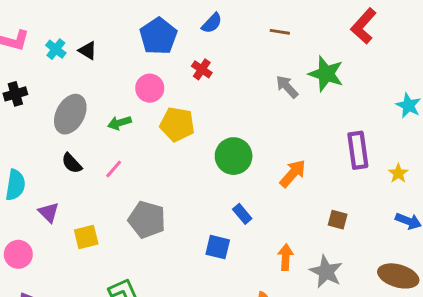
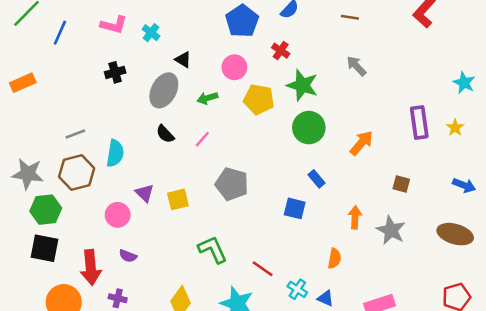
black triangle: (88, 51) -> (183, 60), moved
green star: (326, 74) -> (302, 85), moved
yellow star: (398, 173) -> (455, 128), moved
purple triangle: (49, 212) -> (145, 193), moved

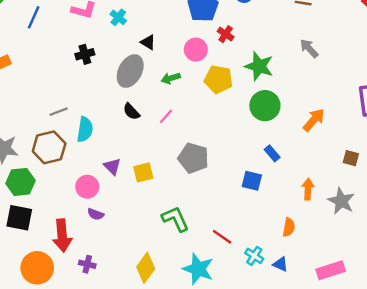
red cross: (281, 51) -> (226, 34), moved
gray line: (75, 134) -> (59, 112), moved
purple semicircle: (128, 256) -> (96, 214), moved

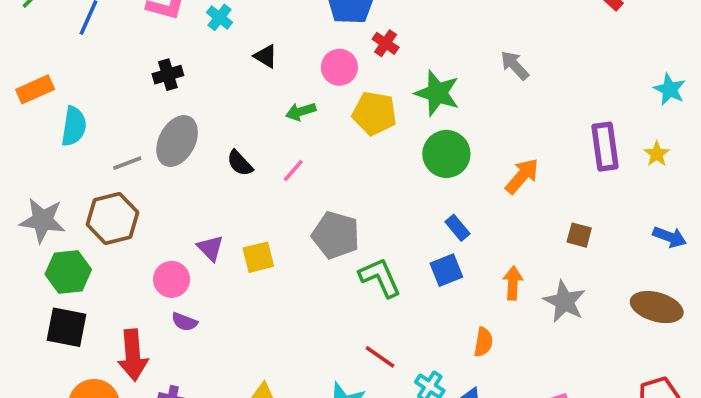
gray ellipse: (130, 71) -> (177, 141), moved
cyan semicircle: (85, 129) -> (74, 126), moved
blue square: (252, 181) -> (446, 270), moved, turned -36
green L-shape: (176, 219) -> (380, 278), moved

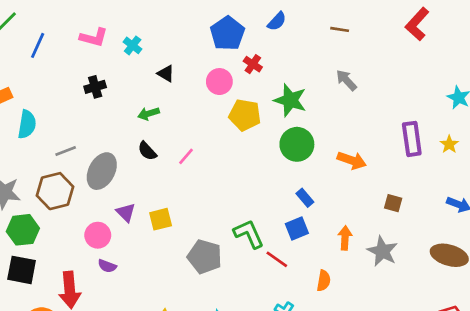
green arrow: (301, 112) -> (149, 114), moved
gray ellipse: (177, 141) -> (102, 171), moved
orange arrow: (522, 176) -> (352, 160), turned 68
gray pentagon: (336, 235) -> (205, 257), moved
red line: (380, 357) -> (277, 259), moved

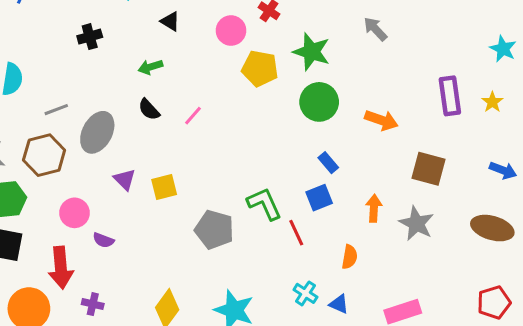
brown square: (393, 203) -> (429, 169), size x1.6
pink circle: (98, 235) -> (74, 213), moved
red line: (277, 259) -> (296, 233), turned 30

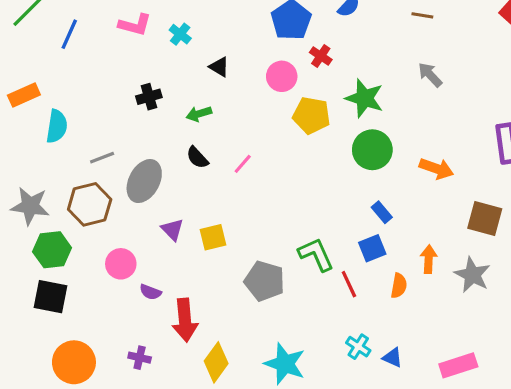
black cross: (90, 37) -> (149, 97), moved
orange semicircle: (350, 257) -> (399, 286), moved
red arrow: (61, 268) -> (185, 320), moved

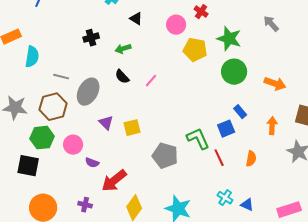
gray line: (102, 158) -> (61, 77), turned 35
blue square: (372, 248) -> (226, 129), moved
green hexagon: (52, 250) -> (42, 138), moved
orange arrow: (429, 259) -> (272, 126), moved
red arrow: (185, 320) -> (114, 181), turned 56

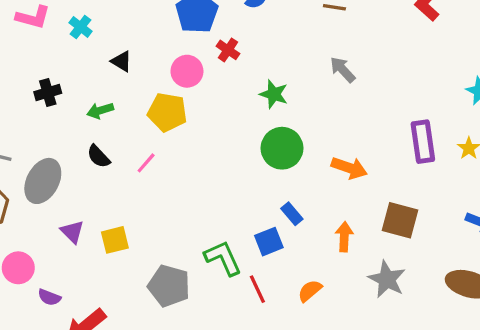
green star: (229, 39) -> (274, 94), size x0.7
yellow pentagon: (195, 50) -> (167, 112), moved
orange semicircle: (251, 159) -> (310, 291), turned -140

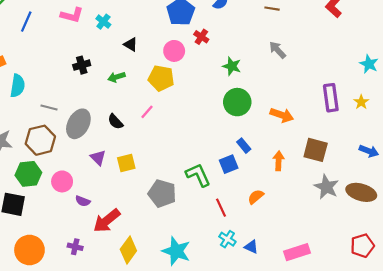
black semicircle: (99, 156) -> (115, 122), moved
gray star: (387, 279) -> (326, 187), moved
red line: (257, 289) -> (221, 208), moved

